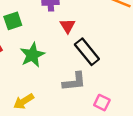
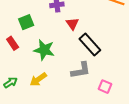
green star: (32, 55) -> (44, 50), turned -30
yellow arrow: (24, 101) -> (38, 79), moved

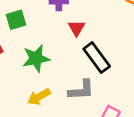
green star: (44, 50) -> (36, 58), turned -30
yellow arrow: (38, 79) -> (39, 97), moved

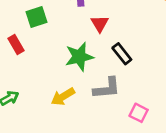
green star: (36, 58) -> (79, 57), moved
black rectangle: (97, 58) -> (122, 54), size x0.7

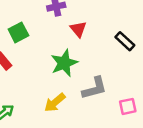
black rectangle: (122, 54) -> (125, 41), moved
pink square: (139, 113) -> (128, 106), turned -30

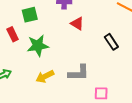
red triangle: (78, 29) -> (77, 24), turned -32
green star: (64, 63) -> (38, 46), moved

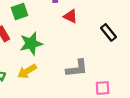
yellow arrow: (45, 76) -> (27, 71), moved

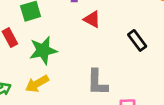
gray L-shape: (77, 68) -> (97, 82), turned 95

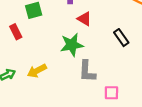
green star: (43, 50) -> (72, 45), moved

